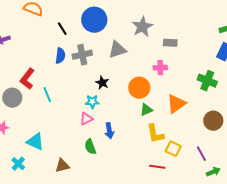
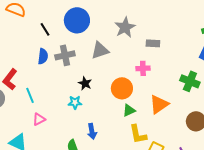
pink triangle: (86, 119) -> (39, 119), moved

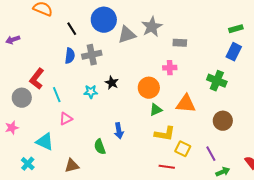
gray triangle: (100, 50) -> (127, 35), moved
cyan star: (75, 102) -> (91, 92), moved
orange triangle: (159, 104) -> (186, 104), turned 40
yellow L-shape: (138, 134) -> (165, 134), turned -70

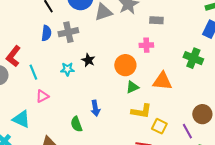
brown circle: (223, 121) -> (202, 114), moved

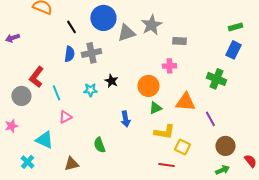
blue arrow: (95, 108) -> (125, 119), moved
brown circle: (202, 114) -> (225, 146), moved
purple line: (187, 131) -> (210, 119), moved

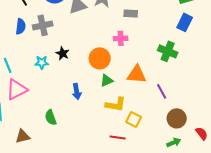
pink triangle: (65, 117) -> (17, 89), size x1.6

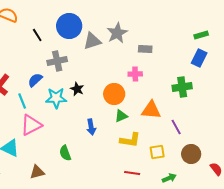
blue semicircle: (21, 26) -> (35, 80), moved, turned -140
green cross: (168, 51) -> (182, 87), turned -30
cyan star: (42, 62) -> (56, 98), size x1.5
yellow square: (134, 119) -> (157, 152), moved, turned -35
green arrow: (174, 142) -> (169, 178), moved

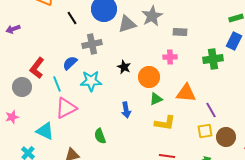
green cross: (182, 87) -> (213, 59), moved
black star: (77, 89) -> (124, 67), moved
yellow square: (157, 152) -> (205, 131), moved

